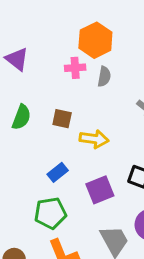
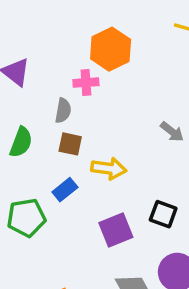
gray semicircle: (104, 77) -> (63, 111), moved
blue rectangle: (58, 172) -> (65, 190), moved
green pentagon: (50, 213) -> (26, 218), moved

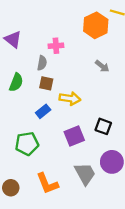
orange hexagon: (111, 49) -> (96, 25), moved
gray arrow: (172, 132) -> (102, 66), moved
green pentagon: (26, 218) -> (27, 144), moved

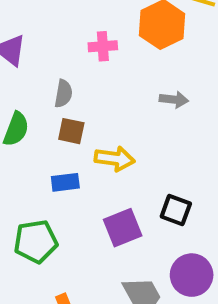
pink cross: (56, 46) -> (103, 46), moved
gray arrow: (102, 66) -> (174, 100), turned -32
blue rectangle: (43, 111) -> (65, 182), turned 32

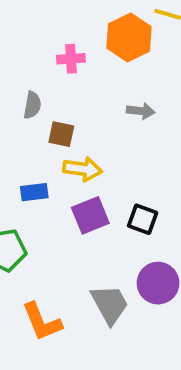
brown square: (71, 131) -> (61, 134), moved
purple square: (123, 228) -> (90, 215), moved

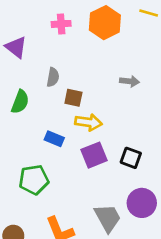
orange hexagon: (129, 37) -> (105, 23), moved
pink cross: (71, 59) -> (61, 24), moved
blue rectangle: (34, 192) -> (54, 139), turned 30

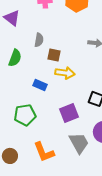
purple square: (94, 155) -> (69, 113), moved

